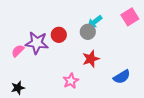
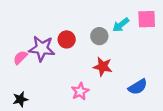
pink square: (130, 17) -> (147, 19), turned 30
cyan arrow: (95, 22) -> (121, 25), moved
red star: (91, 59) -> (103, 67), turned 30

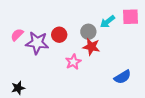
pink semicircle: (20, 58) -> (17, 35), moved
red star: (103, 67) -> (91, 47), moved
pink star: (80, 91) -> (73, 62), moved

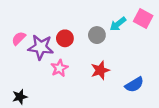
pink square: (131, 17) -> (143, 19), turned 30
red star: (91, 47) -> (100, 70), moved, turned -30
pink star: (73, 62) -> (59, 68), moved

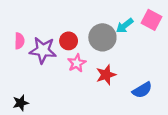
gray circle: (97, 35) -> (102, 37), size x1.5
pink semicircle: (19, 38) -> (19, 41), turned 136
pink star: (59, 68) -> (77, 63), moved

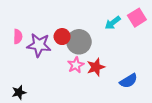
pink square: (152, 20) -> (137, 18), turned 30
gray circle: (102, 37) -> (79, 42), moved
pink star: (77, 63) -> (76, 65), moved

